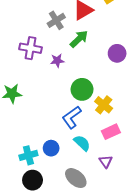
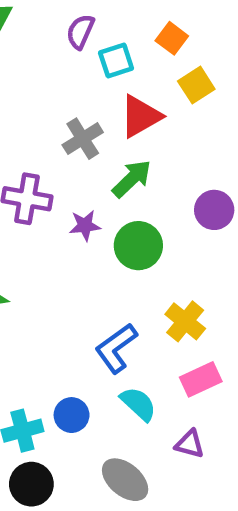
green circle: (82, 89) -> (138, 246), moved
purple triangle: (106, 162) -> (190, 444), turned -40

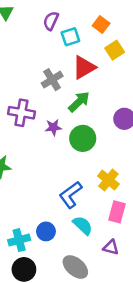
pink rectangle: (201, 379) -> (117, 212), turned -50

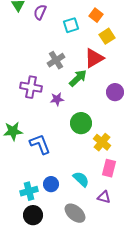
purple semicircle: (51, 21) -> (40, 12), moved
red triangle: (84, 67) -> (94, 58), moved
green circle: (83, 138) -> (81, 123), moved
blue L-shape: (70, 195) -> (40, 144), moved, turned 105

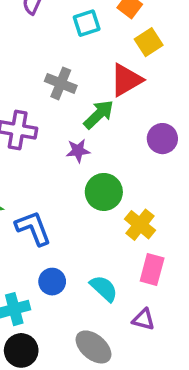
gray cross: (56, 60) -> (61, 83), turned -36
purple star: (57, 99) -> (78, 151), moved
blue circle: (51, 184) -> (52, 282), moved

